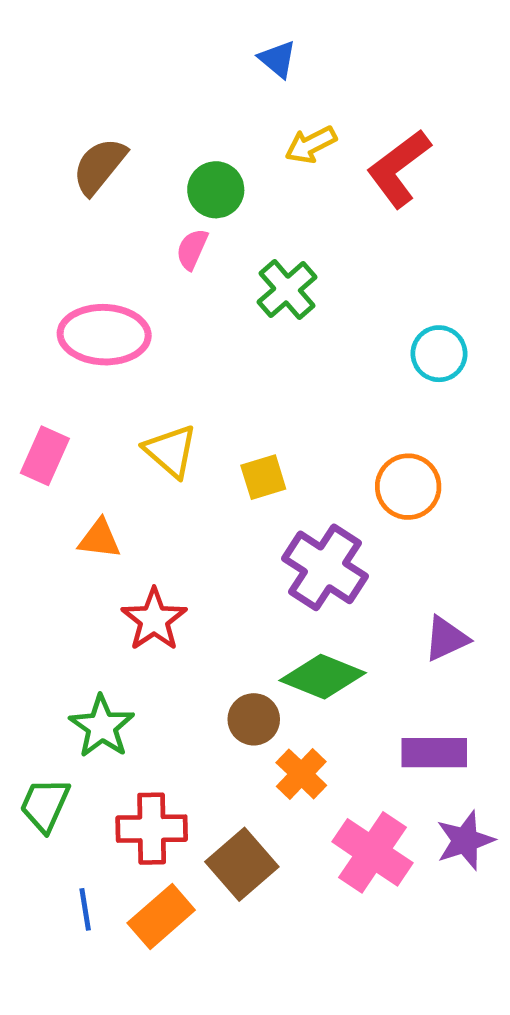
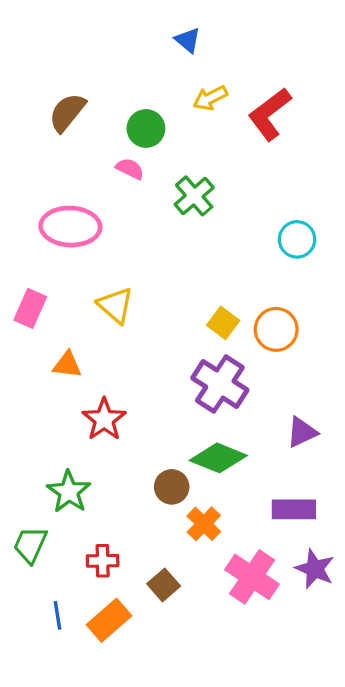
pink semicircle: (192, 249) -> (130, 169), turned 92
yellow square: (263, 477) -> (223, 323), moved, turned -36
red cross: (152, 829) -> (103, 561), size x0.7
purple star: (465, 840) -> (315, 569), turned -30
brown square: (242, 864) -> (164, 585), size x0.7

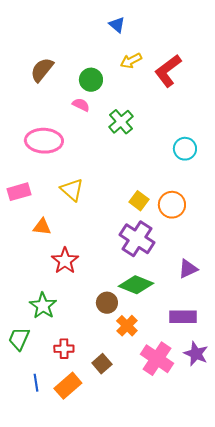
pink rectangle: (30, 308) -> (19, 192), turned 50

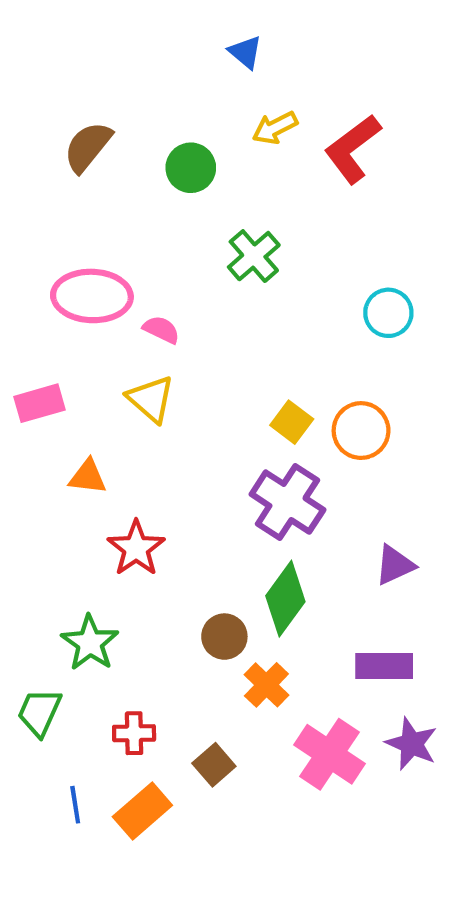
pink semicircle: (81, 105) -> (161, 330), moved
green diamond: (136, 285) -> (285, 599), turned -76

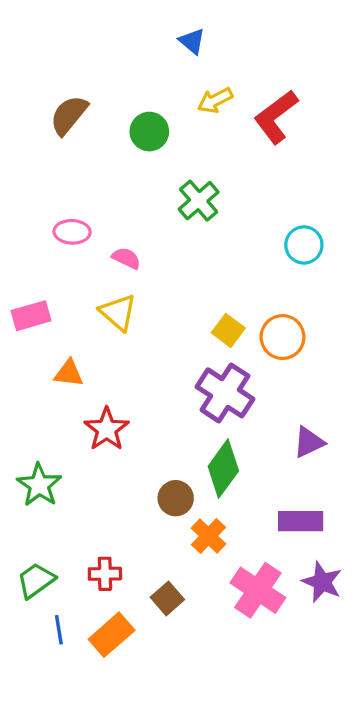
pink ellipse: (92, 296) -> (72, 232), size x0.6
green star: (90, 643) -> (39, 485), moved
green trapezoid: (39, 712) -> (36, 580), moved, turned 30

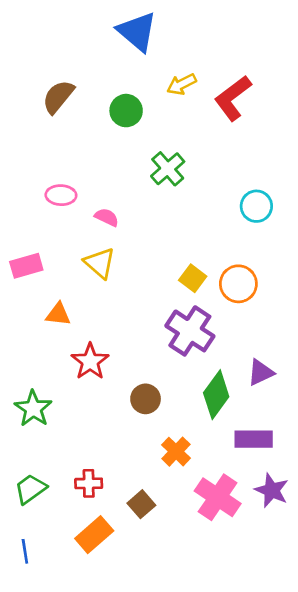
blue triangle: (192, 41) -> (137, 32), moved, size x1.8
green diamond: (223, 469) -> (216, 395), moved
brown circle: (176, 498) -> (146, 399), moved
blue line: (59, 630) -> (25, 551), moved

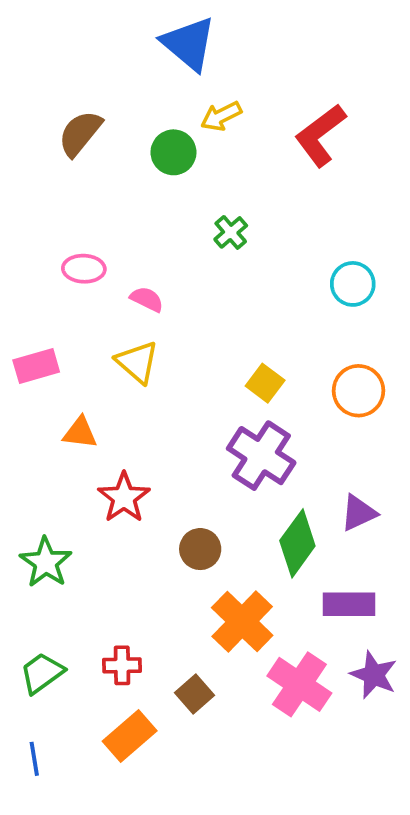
yellow arrow: (182, 84) -> (221, 116), moved
green cross: (168, 169) -> (231, 232), size x0.7
orange circle: (238, 284) -> (358, 391), moved
orange cross: (176, 452) -> (242, 621), size x1.5

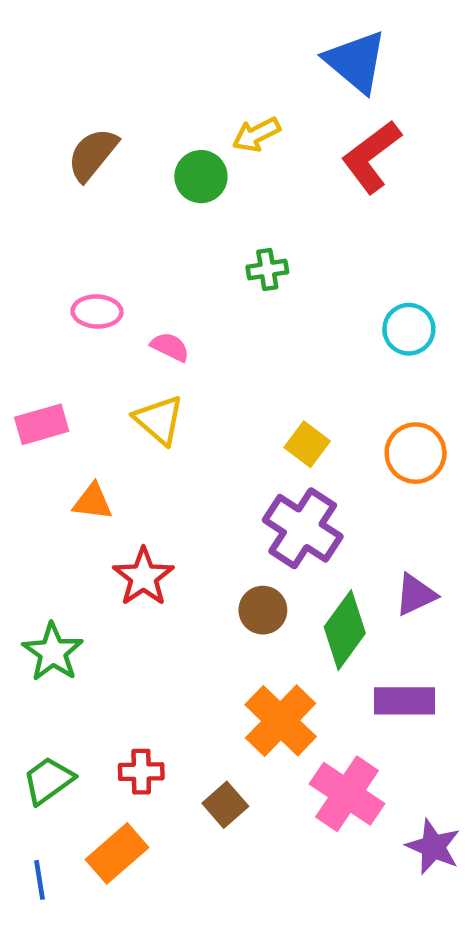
blue triangle: (189, 44) -> (356, 62), moved
green cross: (231, 232) -> (267, 269), turned 32
brown circle: (200, 549) -> (263, 610), moved
purple star: (374, 675) -> (433, 847), moved
orange rectangle: (130, 736) -> (117, 853), moved

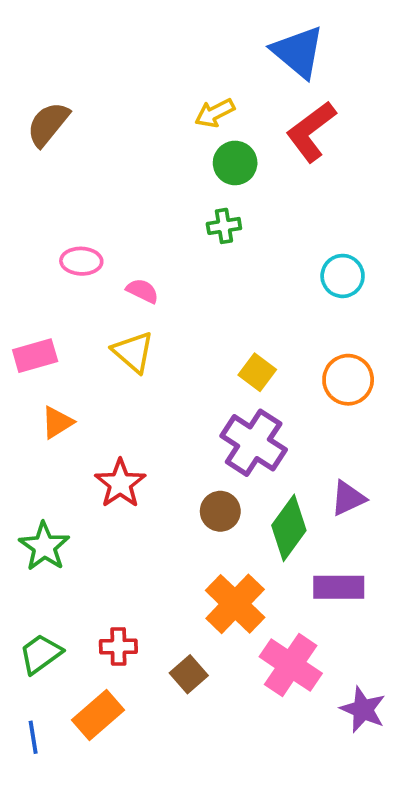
brown semicircle: (93, 154) -> (48, 124), moved
green circle: (201, 177) -> (235, 163), moved
orange triangle: (93, 502) -> (57, 422), moved, turned -39

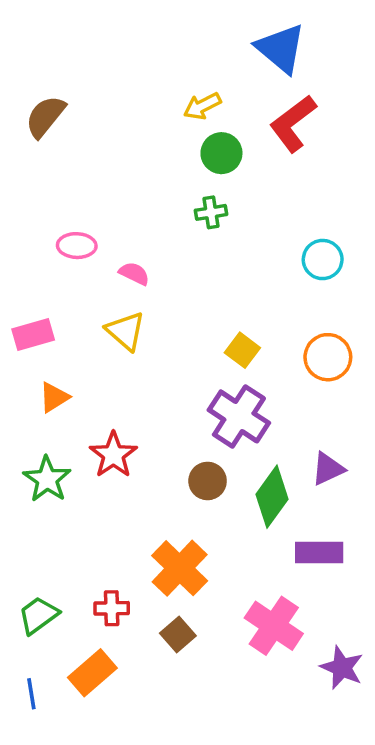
green star: (44, 546) -> (47, 479), moved
orange cross: (235, 604) -> (180, 568), moved

